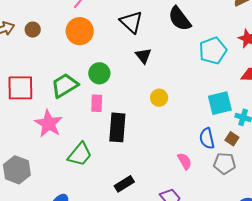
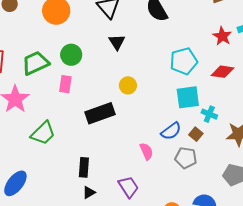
cyan pentagon: (213, 51) -> (184, 61), moved
black rectangle: (117, 127) -> (100, 113), moved, turned 60
blue semicircle: (207, 138) -> (171, 131), turned -120
black rectangle: (124, 184) -> (84, 167), turned -60

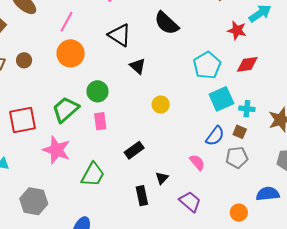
black rectangle: (100, 113) -> (134, 150), moved, size x0.7
black triangle: (89, 192) -> (162, 178), moved

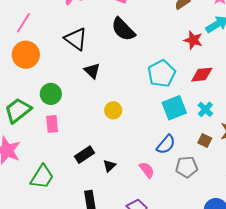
cyan cross: (247, 109) -> (205, 109), moved, turned 35
brown square: (240, 132) -> (205, 141), moved
black triangle: (162, 178) -> (109, 166), moved

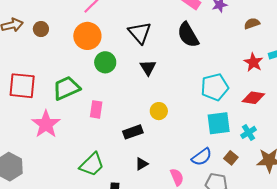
green circle: (51, 94) -> (105, 62), moved
brown square: (205, 141) -> (231, 158), moved
black rectangle: (84, 155) -> (133, 132), moved
green trapezoid: (42, 177) -> (92, 165), moved

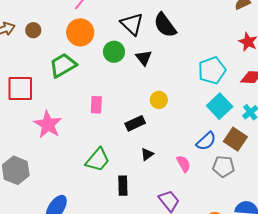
black semicircle: (188, 35) -> (165, 25), moved
green circle: (105, 62) -> (114, 52), moved
green trapezoid: (66, 88) -> (63, 65), moved
cyan square: (219, 123) -> (220, 106), turned -30
brown square: (231, 158) -> (235, 139), size x1.6

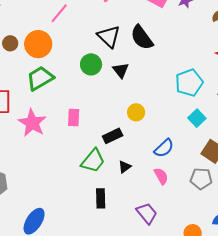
orange circle: (80, 32) -> (38, 44), moved
cyan square: (220, 106) -> (197, 118), size x0.7
pink star: (48, 124) -> (32, 123), moved
blue semicircle: (206, 141) -> (164, 148), moved
green trapezoid: (98, 160) -> (93, 161), moved

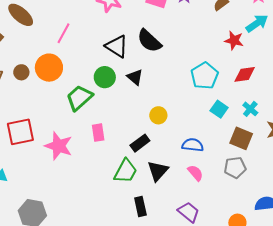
green trapezoid: (40, 78) -> (79, 98), moved
blue semicircle: (164, 148) -> (193, 145), turned -120
black triangle: (125, 167) -> (158, 171), size x1.6

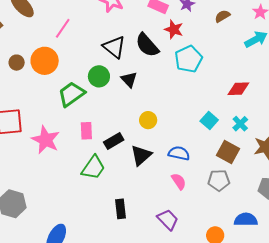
red star: (234, 41) -> (174, 29), moved
cyan pentagon: (204, 76) -> (189, 59), moved
black rectangle: (140, 143) -> (114, 141), moved
green trapezoid: (126, 171) -> (93, 168), moved
black triangle: (158, 171) -> (141, 155), moved

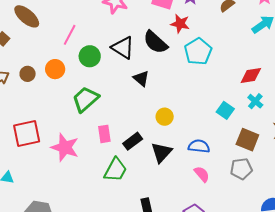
orange circle: (45, 61) -> (55, 69), size x0.7
green circle: (99, 76) -> (90, 56), moved
cyan cross: (240, 124) -> (255, 101), moved

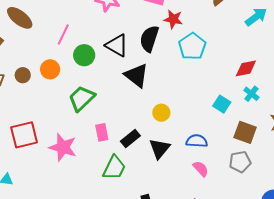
black semicircle: (155, 42) -> (149, 39), turned 68
black triangle: (141, 78) -> (136, 75), size x1.5

